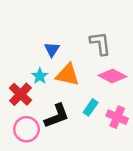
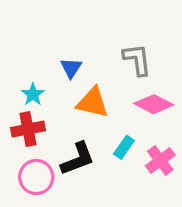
cyan star: (40, 76) -> (33, 94), moved
red cross: (20, 94) -> (28, 129), turned 35
pink cross: (117, 117) -> (160, 160), turned 30

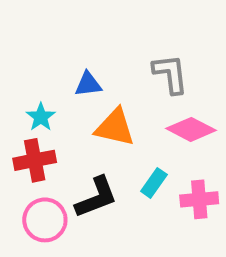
blue triangle: (71, 68) -> (88, 84), turned 50
pink cross: (160, 160) -> (199, 199), turned 32

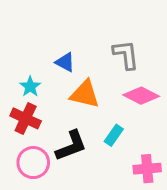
blue triangle: (88, 84) -> (65, 62), turned 35
red cross: (35, 160) -> (26, 118), turned 36
pink cross: (199, 199) -> (147, 169), moved

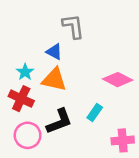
gray L-shape: (126, 55) -> (73, 26), moved
orange triangle: (85, 94) -> (54, 80), moved

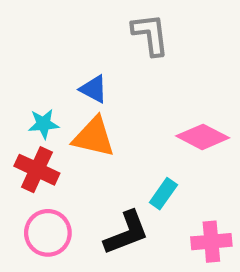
gray L-shape: (73, 26) -> (150, 35), moved
cyan star: (25, 72) -> (44, 124), turned 30
black L-shape: (59, 121) -> (126, 233), moved

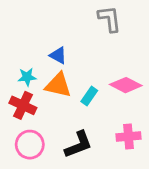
gray L-shape: (150, 35) -> (110, 19), moved
cyan rectangle: (163, 194) -> (89, 96), moved
pink cross: (211, 242) -> (128, 136), moved

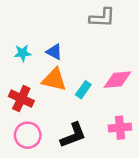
gray L-shape: (110, 19) -> (102, 18), turned 100
cyan star: (27, 77) -> (23, 53), moved
pink diamond: (126, 85) -> (117, 80), turned -32

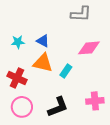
pink diamond: (117, 80) -> (89, 48), moved

